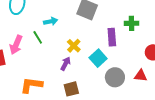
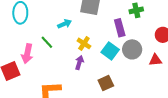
cyan arrow: (51, 21) -> (65, 24), moved
gray circle: (115, 77) -> (132, 49), moved
brown square: (71, 89) -> (106, 83), moved

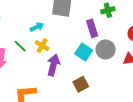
yellow cross: (84, 43) -> (42, 46), moved
purple arrow: (79, 63) -> (53, 65), size x1.5

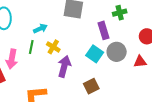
cyan arrow: (37, 27) -> (40, 29), moved
green line: (20, 46) -> (31, 47), turned 56

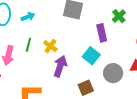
green cross: (120, 13) -> (119, 16), turned -32
cyan arrow: (40, 29) -> (28, 17), moved
gray circle: (117, 52) -> (113, 73), moved

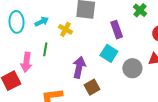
green cross: (119, 16) -> (140, 10), moved
yellow cross: (50, 46) -> (65, 29), moved
brown square: (86, 88) -> (92, 87), moved

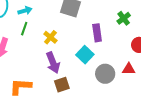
yellow cross: (65, 29) -> (50, 37), moved
green line: (45, 49) -> (24, 29), moved
purple arrow: (79, 67) -> (53, 63), turned 135

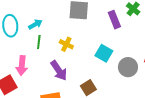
purple rectangle: (97, 33) -> (114, 20), moved
purple arrow: (53, 63) -> (59, 71), moved

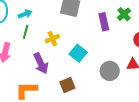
yellow cross: (66, 44) -> (52, 39), turned 32
cyan square: (104, 53) -> (78, 53), moved

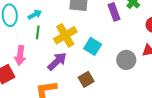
yellow cross: (52, 39) -> (65, 35), size x1.6
purple arrow: (41, 63) -> (57, 61), turned -100

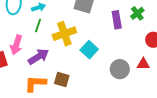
purple arrow: (57, 61) -> (39, 57), moved
brown square: (86, 79) -> (62, 80), moved, turned 35

